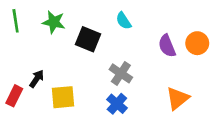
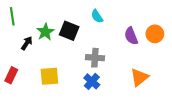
green star: (54, 22) -> (45, 32), moved, turned 30
gray cross: (121, 73) -> (95, 58), turned -30
black arrow: (37, 79) -> (27, 43), moved

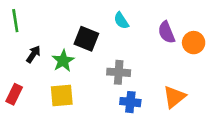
green star: (45, 32) -> (63, 61), moved
purple semicircle: (131, 36) -> (166, 32), moved
blue cross: (92, 81) -> (130, 102), moved, turned -35

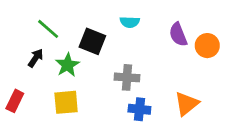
green line: (15, 21) -> (48, 29), moved, turned -40
cyan semicircle: (121, 21) -> (130, 22), turned -54

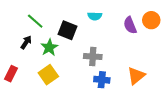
orange circle: (207, 46) -> (151, 20), moved
yellow square: (66, 102) -> (48, 75), turned -30

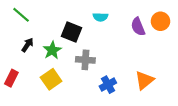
green line: (35, 21) -> (21, 15), moved
gray cross: (93, 56) -> (85, 60), moved
blue cross: (102, 80) -> (108, 85), turned -35

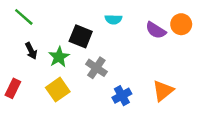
purple semicircle: (138, 27) -> (156, 30), turned -36
black arrow: (27, 45) -> (31, 51), turned 120
gray cross: (85, 60) -> (96, 68), turned 30

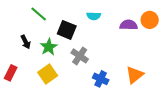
green line: (24, 17) -> (39, 14), moved
purple semicircle: (156, 30) -> (129, 25), turned 150
blue cross: (122, 96) -> (101, 79), turned -35

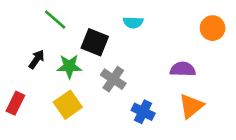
purple semicircle: (129, 25) -> (183, 69), moved
black arrow: (26, 42) -> (37, 59), turned -120
green star: (49, 47) -> (69, 66), turned 30

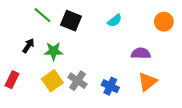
cyan semicircle: (133, 22) -> (115, 21), moved, turned -40
black square: (95, 42) -> (71, 21), moved
gray cross: (113, 79) -> (78, 81), moved

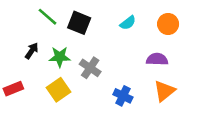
orange circle: (164, 22) -> (168, 24), moved
red rectangle: (12, 80) -> (13, 89), turned 42
gray cross: (78, 81) -> (90, 68), moved

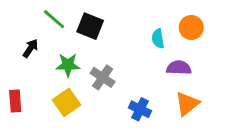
cyan semicircle: (128, 23) -> (158, 39), moved, turned 119
black arrow: (32, 51) -> (30, 48), moved
red rectangle: (13, 89) -> (15, 101), turned -72

